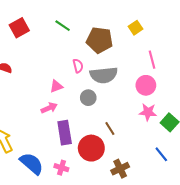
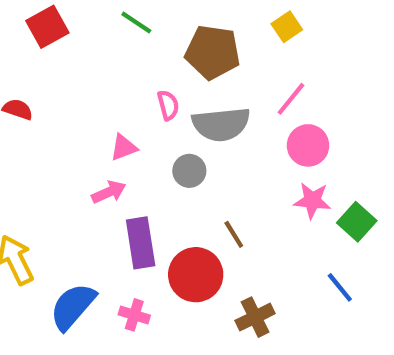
pink line: (152, 60) -> (291, 99), moved, turned 54
blue semicircle: (32, 164) -> (73, 306), turned -90

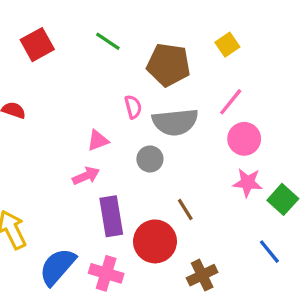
pink cross: (134, 315) -> (106, 273), size x1.4

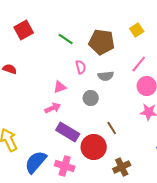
green line: (108, 41) -> (66, 39), moved
gray semicircle: (175, 122) -> (106, 76), size x0.6
purple rectangle: (111, 216) -> (68, 132), turned -50

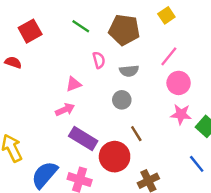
red square: (24, 30) -> (30, 31), moved
gray circle: (91, 98) -> (122, 100), moved

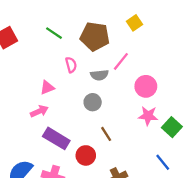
pink line: (169, 56) -> (121, 61), moved
red circle: (115, 157) -> (86, 155), size x0.7

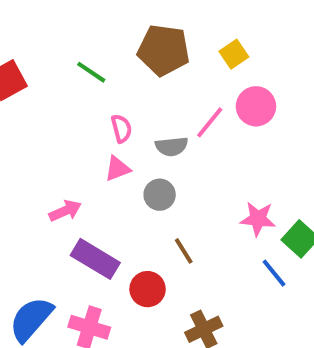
brown pentagon: (95, 36) -> (164, 50), moved
pink circle: (146, 86) -> (256, 106), moved
pink triangle: (47, 87) -> (117, 169), moved
blue line: (163, 162) -> (274, 273), moved

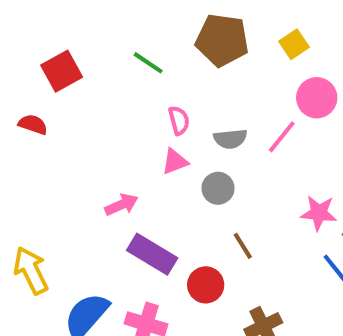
pink line: (210, 122) -> (282, 137), moved

